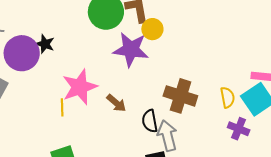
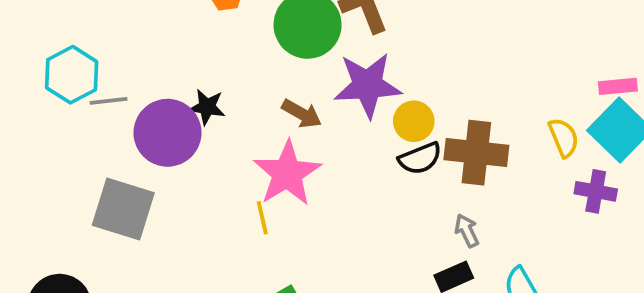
yellow circle: (152, 29) -> (414, 121), moved
brown arrow: (116, 103) -> (302, 114), moved
black semicircle: (150, 121) -> (420, 158), moved, turned -90
gray arrow: (167, 136) -> (467, 231), size x0.6

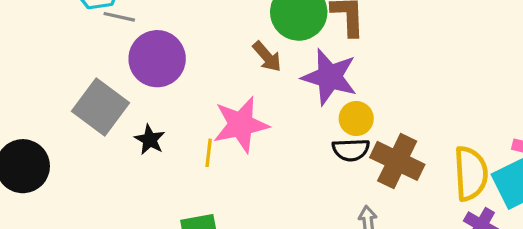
black star: (207, 107) -> (150, 140), moved
brown arrow: (302, 114) -> (267, 57), moved
yellow semicircle: (564, 138) -> (471, 174), size x1.6

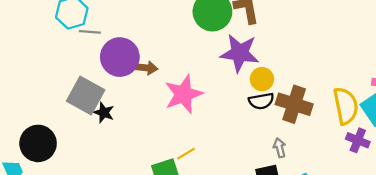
brown arrow: (267, 57) -> (146, 68), moved, turned -35
black star: (150, 140) -> (104, 113), moved
yellow line: (209, 153) -> (186, 154), moved, turned 60

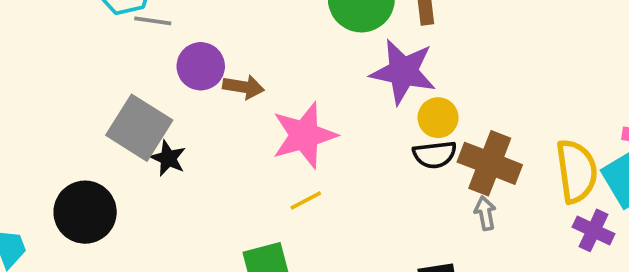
purple circle: (120, 57) -> (201, 66), size x0.7
black circle: (38, 143) -> (85, 212), moved
gray arrow: (280, 148) -> (485, 213), moved
yellow line: (186, 154) -> (306, 201), moved

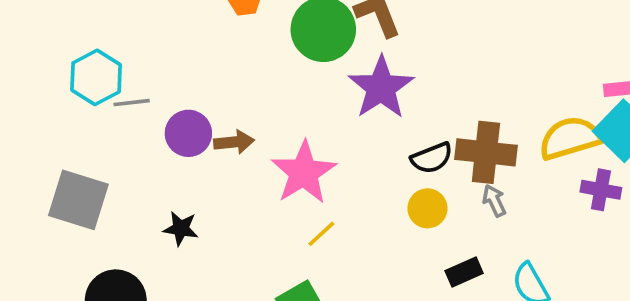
purple star: (403, 72) -> (381, 88), turned -30
yellow circle: (438, 118) -> (427, 208), moved
gray square: (139, 128) -> (78, 200), moved
yellow semicircle: (577, 171) -> (570, 138), turned -84

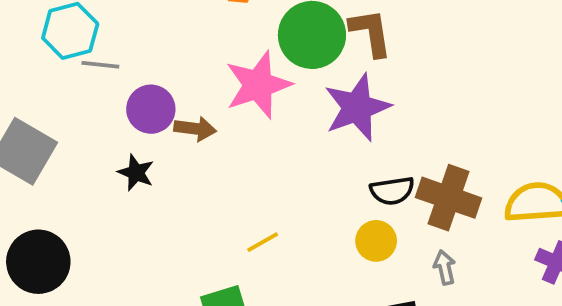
pink star: (304, 173) -> (258, 85), moved
gray arrow: (494, 201) -> (445, 267), moved
black star: (181, 228) -> (136, 173), moved

